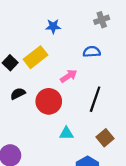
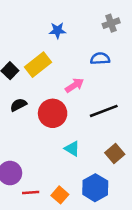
black line: (95, 99) -> (104, 111), turned 50
cyan triangle: (66, 133) -> (72, 149), turned 32

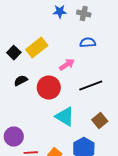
gray cross: (111, 23) -> (84, 14), moved, turned 32
blue star: (57, 30) -> (60, 12), moved
cyan triangle: (72, 149) -> (65, 117), size x1.5

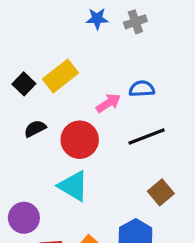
gray cross: (84, 14) -> (135, 22), turned -32
blue semicircle: (88, 43) -> (142, 89), moved
cyan triangle: (65, 117) -> (73, 186), moved

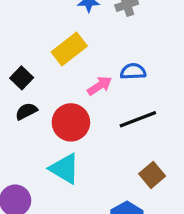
yellow rectangle: (61, 76) -> (69, 49), moved
black square: (24, 84) -> (22, 78), moved

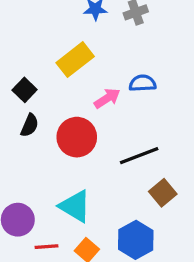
black semicircle: (26, 111) -> (30, 125), turned 140
black line: (138, 119) -> (139, 156), moved
cyan triangle: (65, 169) -> (75, 206), moved

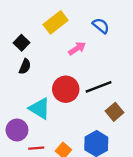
blue semicircle: (142, 83) -> (101, 26), moved, turned 42
red circle: (77, 137) -> (66, 89), moved
cyan triangle: (75, 206) -> (40, 108), moved

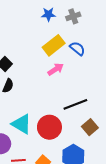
yellow rectangle: (56, 22) -> (54, 45), moved
red circle: (66, 89) -> (49, 127), moved

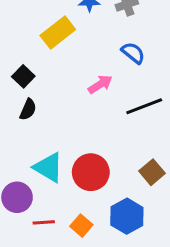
yellow rectangle: (54, 45) -> (58, 32), moved
black line: (75, 104) -> (144, 106), moved

